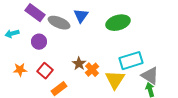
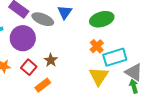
purple circle: (39, 42) -> (23, 38), size x1.6
brown star: (79, 64) -> (51, 60), moved
orange cross: (92, 70) -> (97, 46), moved

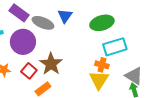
orange cross: (97, 46) -> (102, 65), moved, turned -32
cyan rectangle: (115, 57) -> (115, 47), moved
brown star: (51, 60) -> (51, 64), size x1.6

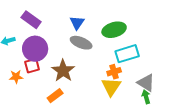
gray ellipse: (43, 23) -> (81, 43), moved
orange cross: (102, 65) -> (114, 72), turned -32
red square: (29, 71) -> (32, 66), moved, turned 35

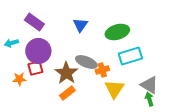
gray ellipse: (81, 43) -> (86, 62), moved
orange cross: (114, 72) -> (102, 70), moved
orange rectangle: (55, 96) -> (67, 93), moved

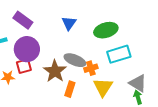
orange rectangle: (67, 93) -> (70, 89), moved, turned -35

